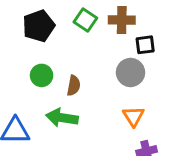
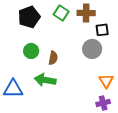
orange triangle: (133, 116) -> (106, 81), moved

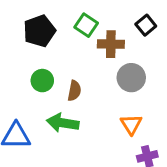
brown cross: (86, 13) -> (111, 44), moved
black square: (102, 30) -> (146, 25), moved, turned -32
orange triangle: (106, 81) -> (131, 124), moved

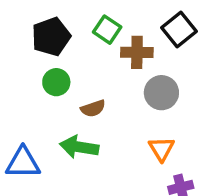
black square: (146, 25) -> (179, 30), size x1.4
green circle: (42, 81) -> (56, 82), moved
brown semicircle: (74, 91) -> (93, 108), turned 60

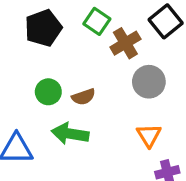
brown cross: (137, 52) -> (125, 43), turned -32
green circle: (56, 82) -> (48, 92), moved

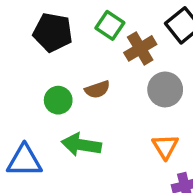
black pentagon: (43, 28) -> (53, 32), turned 30
brown semicircle: (83, 97) -> (97, 89), moved

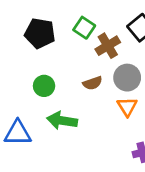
brown semicircle: (97, 89) -> (93, 83), moved
orange triangle: (165, 147) -> (127, 107), moved

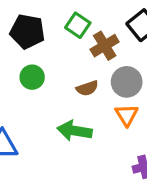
green circle: (44, 86) -> (32, 77), moved
green arrow: (62, 121) -> (75, 131), moved

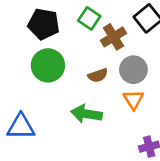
green circle: (32, 77) -> (48, 65), size x1.5

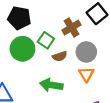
green square: (89, 18) -> (46, 40), moved

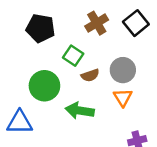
brown cross: (71, 28) -> (97, 23), moved
green circle: (22, 49) -> (44, 86), moved

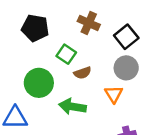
brown cross: (97, 23) -> (89, 23), turned -35
black square: (136, 23) -> (126, 37), moved
gray circle: (123, 70) -> (126, 68), moved

